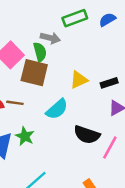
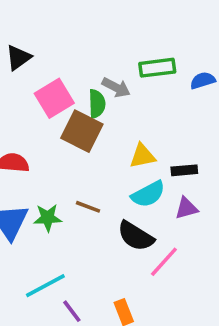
brown line: (15, 103) -> (88, 207), moved
cyan semicircle: (57, 109) -> (148, 194), moved
green star: (25, 136) -> (48, 218), turned 30

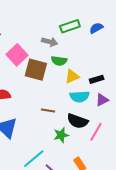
green semicircle: (97, 104) -> (59, 61), moved, turned 112
cyan semicircle: (148, 194) -> (80, 97), turned 36
green star: (48, 218) -> (61, 135), moved

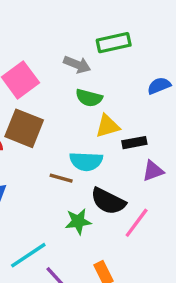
blue semicircle: (96, 28) -> (159, 86), moved
brown square: (36, 70) -> (24, 128), moved
black rectangle: (97, 79) -> (134, 143), moved
cyan semicircle: (80, 97) -> (86, 161), moved

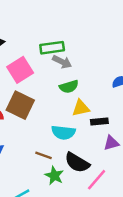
green rectangle: (114, 43) -> (52, 48), moved
green semicircle: (89, 98) -> (69, 87), turned -36
brown line: (61, 178) -> (44, 155), moved
green star: (78, 221) -> (54, 176), turned 30

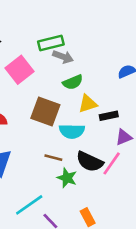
brown square: (20, 105) -> (45, 112), moved
pink line: (97, 180) -> (112, 163), moved

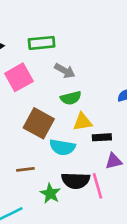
green rectangle: (51, 43) -> (42, 43), moved
brown line: (53, 158) -> (25, 169), moved, turned -30
black semicircle: (90, 162) -> (76, 181), turned -32
pink line: (112, 163) -> (98, 186), turned -60

